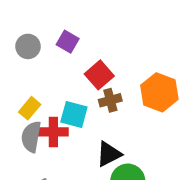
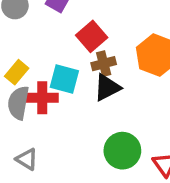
black triangle: (109, 154) -> (107, 88), moved

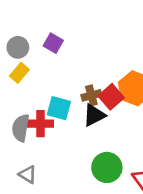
red square: (92, 36) -> (111, 97), moved
yellow rectangle: (17, 72) -> (19, 73), moved

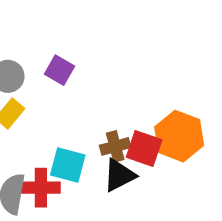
red square: (111, 97) -> (144, 148), turned -30

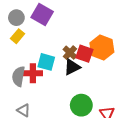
purple square: (59, 70) -> (42, 15), size x1.5
brown cross: (115, 146) -> (70, 53), turned -32

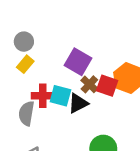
purple square: (42, 15) -> (78, 62), moved
black triangle: (72, 67) -> (78, 103), moved
red cross: (33, 73) -> (43, 96), moved

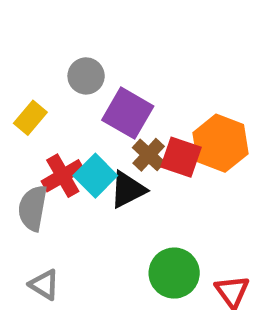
gray circle: (24, 42) -> (86, 76), moved
red cross: (43, 96) -> (63, 176), turned -30
cyan square: (60, 96) -> (95, 176), turned 30

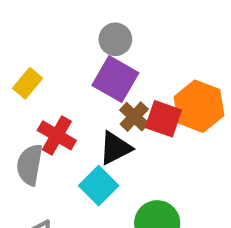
gray circle: (86, 76) -> (115, 39), moved
red cross: (63, 176) -> (57, 135), turned -30
cyan square: (95, 176) -> (99, 186), moved

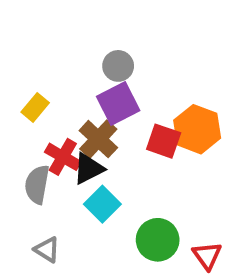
purple square: (115, 79) -> (118, 103), turned 33
brown cross: (134, 117) -> (98, 139), moved, size x1.4
black triangle: (115, 148) -> (88, 169), moved

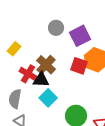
purple square: (118, 103) -> (80, 36), moved
black triangle: (88, 169) -> (41, 80), turned 30
gray semicircle: (37, 184) -> (15, 99), moved

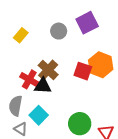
purple square: (80, 36) -> (87, 23), moved
yellow rectangle: (14, 49) -> (21, 35), moved
cyan square: (48, 98) -> (39, 115), moved

